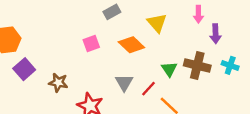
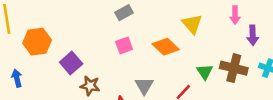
gray rectangle: (112, 12) -> (124, 13), moved
purple square: (24, 69) -> (71, 63), moved
gray triangle: (124, 83) -> (144, 86), moved

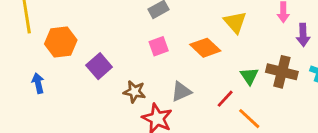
brown star: (90, 86) -> (134, 92), moved
gray triangle: (144, 86) -> (181, 92), turned 36

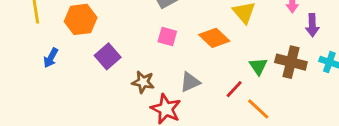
orange hexagon: (61, 42) -> (81, 19), moved
pink square: (159, 46) -> (167, 36), turned 36
blue arrow: (38, 83) -> (51, 58), moved, turned -138

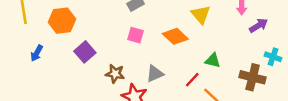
purple arrow: (312, 25) -> (259, 25), turned -120
brown cross: (291, 62) -> (253, 77), moved
green triangle: (258, 66) -> (213, 60), turned -42

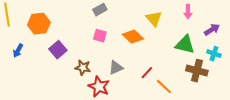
purple arrow: (259, 25) -> (212, 30), moved
green triangle: (213, 60) -> (185, 45), moved, size x1.5

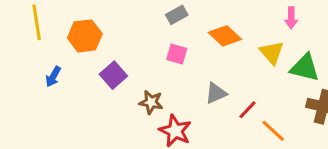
pink arrow: (188, 12) -> (291, 18), moved
yellow triangle: (154, 19) -> (272, 53), moved
orange diamond: (133, 37) -> (225, 36), moved
gray triangle: (116, 68) -> (216, 93), moved

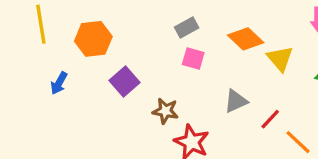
gray rectangle: (177, 15) -> (187, 27), moved
yellow triangle: (272, 53) -> (280, 59), moved

